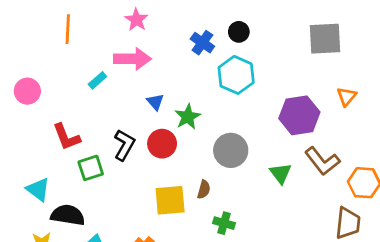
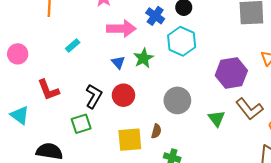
pink arrow: (132, 59) -> (121, 29), moved
green star: (188, 117) -> (144, 58), moved
green square: (91, 168) -> (81, 124), moved
cyan triangle: (38, 189) -> (20, 115), moved

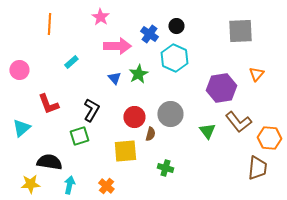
red circle: (123, 95) -> (134, 117), moved
cyan triangle: (20, 115) -> (21, 128), turned 42
brown semicircle: (156, 131) -> (150, 134), moved

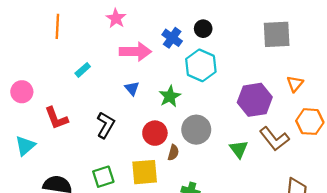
pink circle: (19, 70) -> (22, 92), moved
green star: (138, 74) -> (170, 96), moved
green square: (79, 136) -> (103, 177), moved
orange hexagon: (269, 138) -> (310, 122), moved

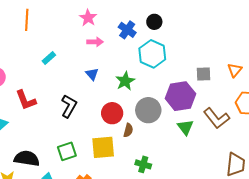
pink star: (116, 18) -> (88, 18), moved
gray square: (277, 34) -> (204, 74), moved, size x0.6
pink arrow: (135, 52) -> (95, 42), size x0.6
purple hexagon: (255, 100) -> (180, 96), moved

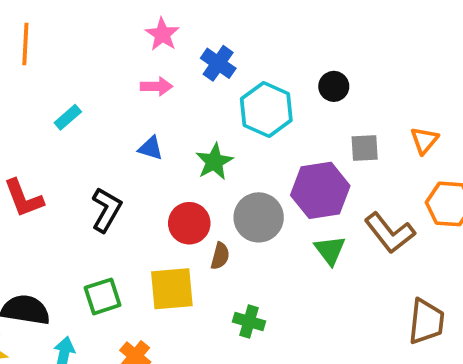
pink star: (88, 18) -> (162, 34), moved
black circle: (154, 22) -> (334, 86), moved
blue triangle: (92, 74) -> (151, 148), turned -32

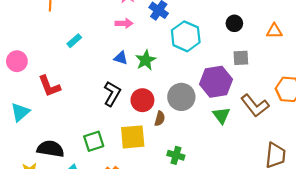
black circle: (334, 86) -> (234, 23), moved
orange triangle: (424, 140) -> (274, 31), moved, turned 49
green star: (214, 162) -> (146, 60), moved
black L-shape: (106, 210) -> (112, 94), moved

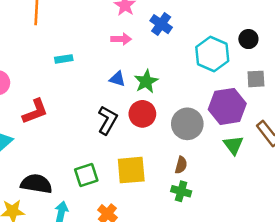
cyan hexagon: (186, 36) -> (212, 54), moved
cyan rectangle: (74, 41) -> (64, 59), turned 32
red L-shape: (49, 86) -> (35, 111), turned -90
red circle: (142, 100) -> (142, 114), moved
brown semicircle: (160, 119) -> (181, 165), moved

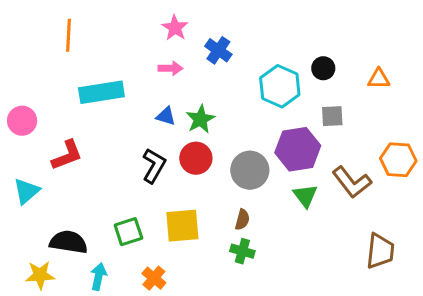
cyan rectangle: (64, 59) -> (101, 92), size x2.0

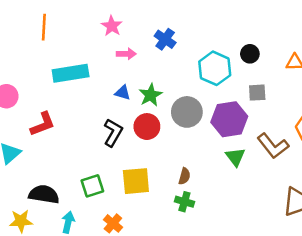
pink star: (175, 28) -> (112, 26), moved
gray circle: (250, 170) -> (187, 112), moved

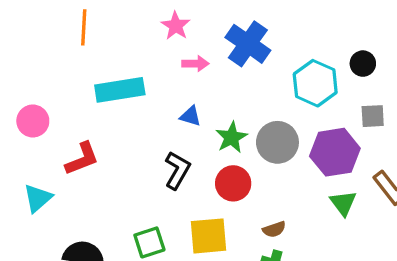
blue cross: (165, 39) -> (248, 44), size x1.5
green star: (151, 95) -> (232, 137), moved
red circle: (147, 127) -> (233, 183), moved
brown semicircle: (184, 176) -> (274, 229), turned 56

